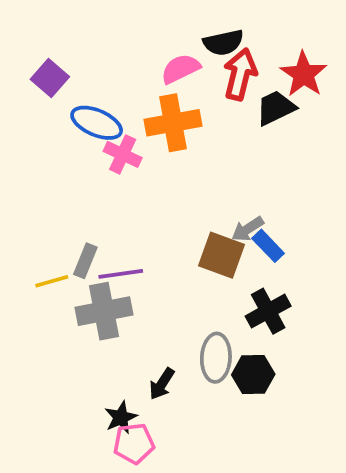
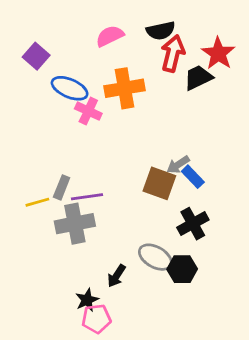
pink semicircle: (180, 69) -> (110, 36), moved
gray ellipse: (216, 358) -> (155, 257), turned -64

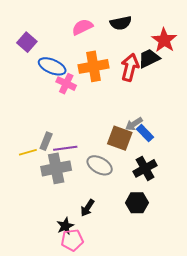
red arrow: (173, 53) -> (130, 67), moved
gray ellipse: (155, 257) -> (100, 165), moved

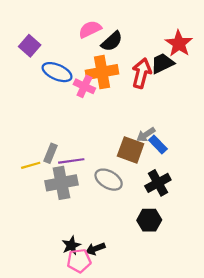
black semicircle: (121, 23) -> (112, 41), moved, turned -30
pink cross: (66, 84) -> (84, 86), moved
black arrow: (87, 208) -> (95, 249), moved, turned 36

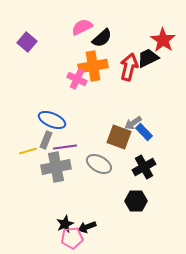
blue ellipse: (57, 72) -> (52, 120), moved

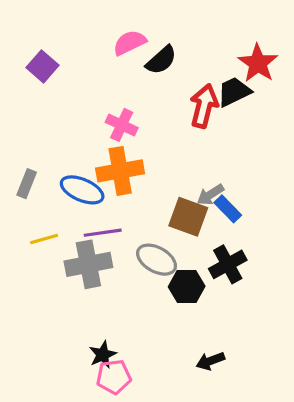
orange cross: (93, 66) -> (120, 171), moved
gray rectangle: (46, 140) -> (27, 184), moved
black hexagon: (136, 201) -> (187, 287), moved
black arrow: (87, 227) -> (210, 361), moved

